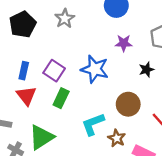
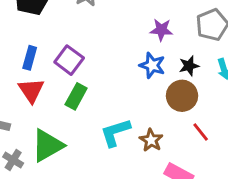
blue star: (95, 69) -> (152, 65), moved, size x0.7
brown circle: (128, 104) -> (182, 96), moved
brown star: (117, 138) -> (151, 140), moved

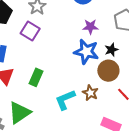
purple square: (69, 60) -> (30, 31), moved
blue star: (152, 65) -> (86, 52), size x1.4
brown star: (151, 140) -> (90, 93), moved

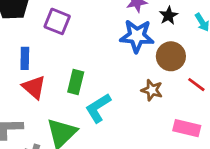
black star: (111, 50) -> (168, 16), moved
cyan L-shape: (65, 100) -> (98, 108), moved

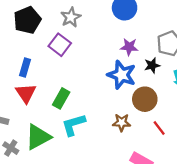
brown star: (152, 90) -> (122, 122), turned -30

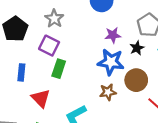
red triangle: (26, 93) -> (41, 98), moved
green rectangle: (61, 98) -> (59, 69), moved
brown star: (122, 122) -> (108, 92), moved

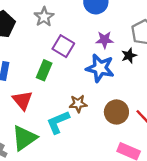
purple square: (49, 46) -> (63, 46), moved
brown circle: (136, 80) -> (116, 112), moved
brown star: (108, 92) -> (78, 104), moved

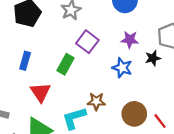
blue star: (100, 68) -> (122, 68), size x0.7

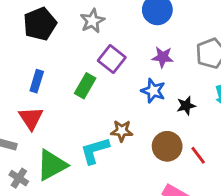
black star: (153, 58) -> (186, 106), moved
red triangle: (40, 92) -> (31, 118), moved

